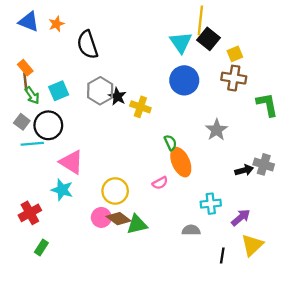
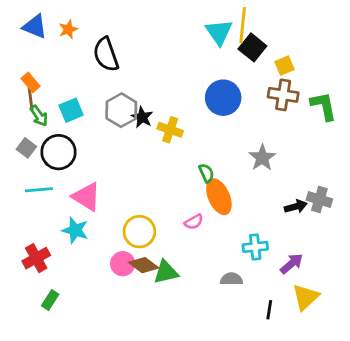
cyan triangle: (181, 42) -> (219, 32), moved
green L-shape: (267, 105) -> (324, 106), moved
cyan line: (32, 144) -> (39, 190), moved

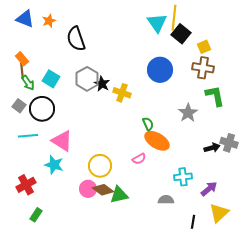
green L-shape: (324, 106) -> (215, 96), moved
cyan square: (71, 110) -> (51, 79), turned -36
orange ellipse: (219, 197) -> (157, 141), turned -35

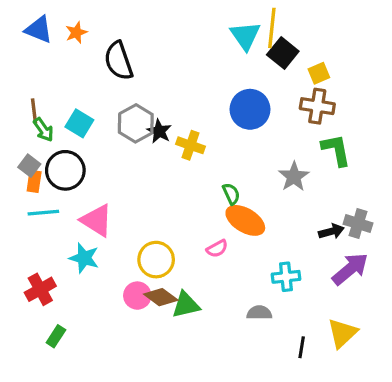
orange rectangle: (22, 59) -> (34, 181), moved, turned 48
purple arrow: (209, 189) -> (350, 269), moved, size x1.4

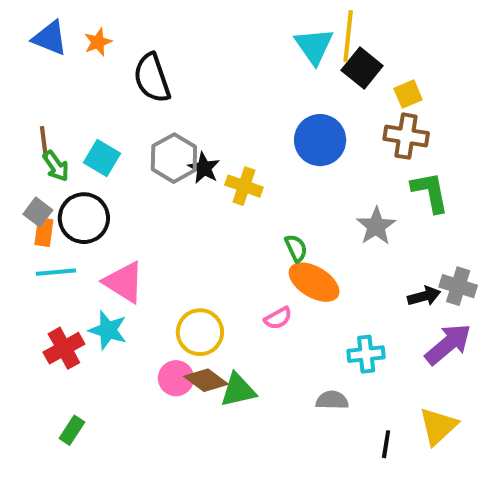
red cross: (40, 289) -> (64, 348), moved

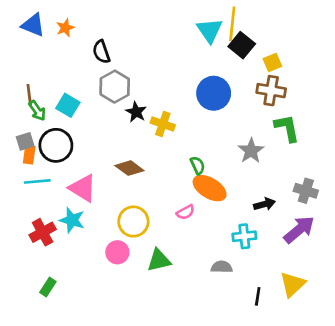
black semicircle: (152, 78) -> (101, 52), size x0.7
gray hexagon: (174, 158) -> (115, 87), moved
gray square: (38, 212) -> (25, 141), turned 36
black arrow: (424, 296) -> (264, 204), moved
brown diamond: (206, 380) -> (129, 168), moved

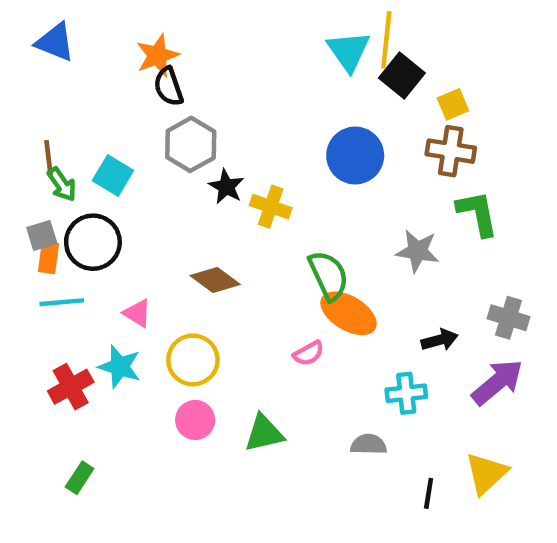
orange star: (65, 28) -> (157, 55), moved, size x1.4
gray star: (251, 151) -> (417, 251), turned -30
green semicircle: (198, 165) -> (329, 276), size x1.6
pink triangle: (83, 188) -> (137, 313), size x0.6
yellow circle: (133, 222) -> (193, 360), moved

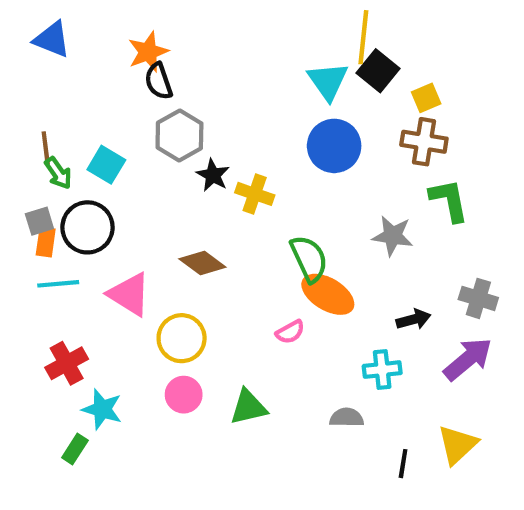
cyan triangle: (349, 51) -> (328, 81), moved
pink triangle: (137, 313) -> (129, 294), size x1.6
cyan star: (120, 367) -> (102, 409), moved

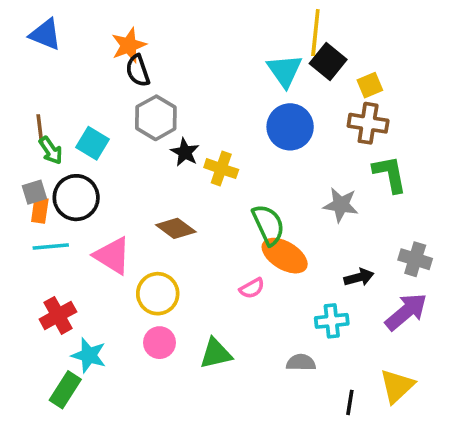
green rectangle: (75, 449) -> (65, 390), size x1.4

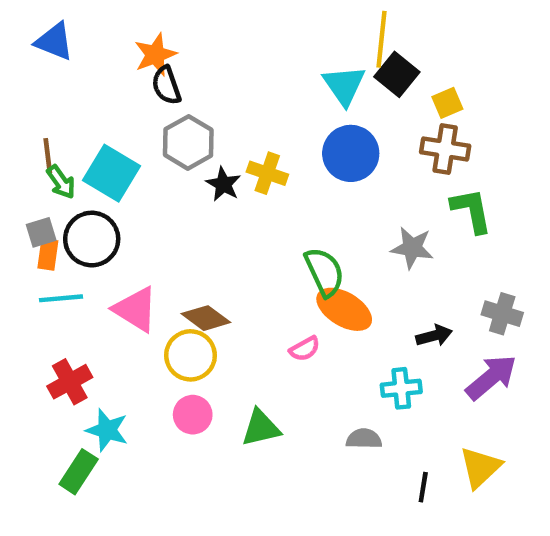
cyan square: (92, 143) -> (111, 173), size x1.4
yellow cross: (221, 169) -> (267, 173), moved
brown diamond: (176, 228) -> (206, 318), moved

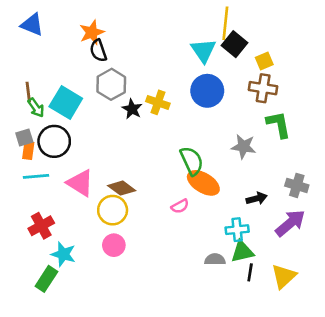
green triangle: (261, 428) -> (242, 252), moved
black line: (423, 487) -> (250, 272), moved

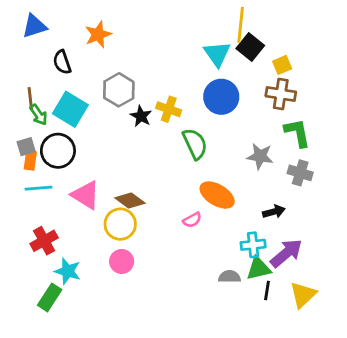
blue triangle: (32, 25) -> (34, 26), turned -40
black semicircle: (98, 51) -> (62, 62), moved
green semicircle: (192, 161) -> (195, 144), moved
gray cross: (297, 185) -> (300, 173), moved
purple arrow: (290, 223) -> (286, 253), moved

